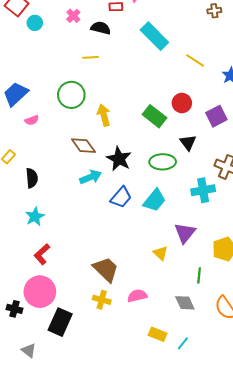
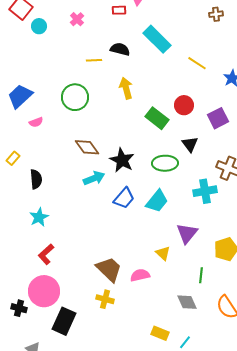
black semicircle: (101, 28) -> (120, 49), moved
yellow arrow: (104, 115) -> (126, 88), moved
pink semicircle: (137, 296) -> (140, 275), moved

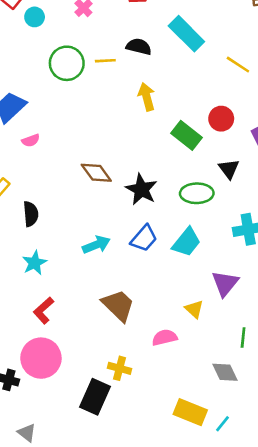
green circle: (75, 97) -> (67, 63), moved
cyan arrow: (94, 178) -> (96, 245), moved
brown trapezoid: (109, 269) -> (118, 305), moved
black rectangle: (64, 321) -> (95, 397), moved
yellow rectangle: (160, 333) -> (190, 412), size x1.4

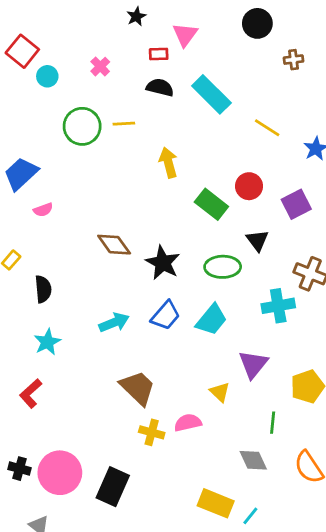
black semicircle: (139, 47) -> (160, 87), moved
red L-shape: (44, 310) -> (31, 393), moved
pink circle: (41, 358) -> (60, 473), moved
yellow cross: (120, 368) -> (152, 432), moved

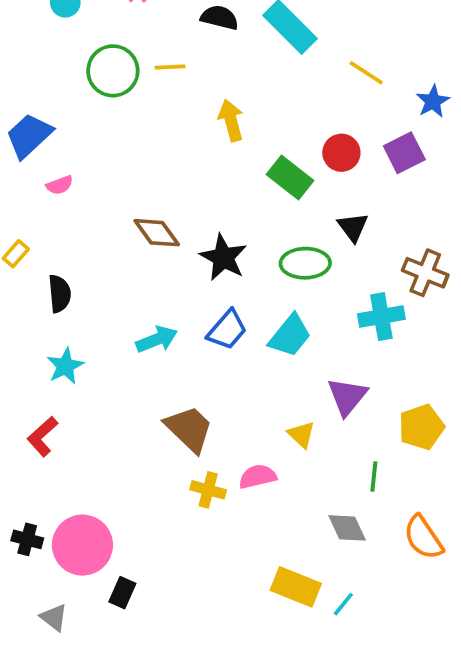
purple square: (296, 204) -> (404, 153), moved
black rectangle: (113, 487) -> (122, 593), moved, size x0.6

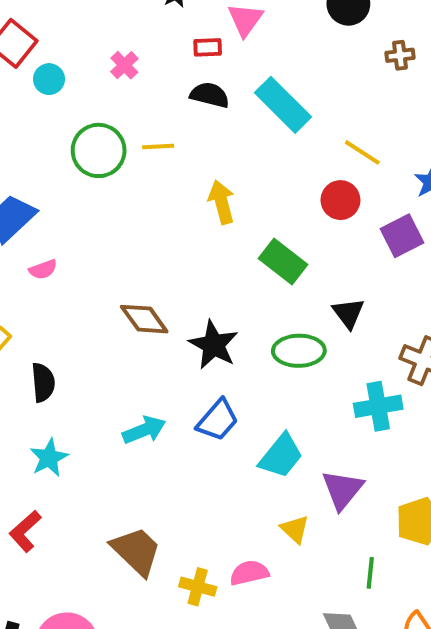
red circle: (341, 153) -> (340, 200), moved
cyan trapezoid: (290, 336) -> (281, 456), moved
brown trapezoid: (189, 429) -> (136, 551), moved

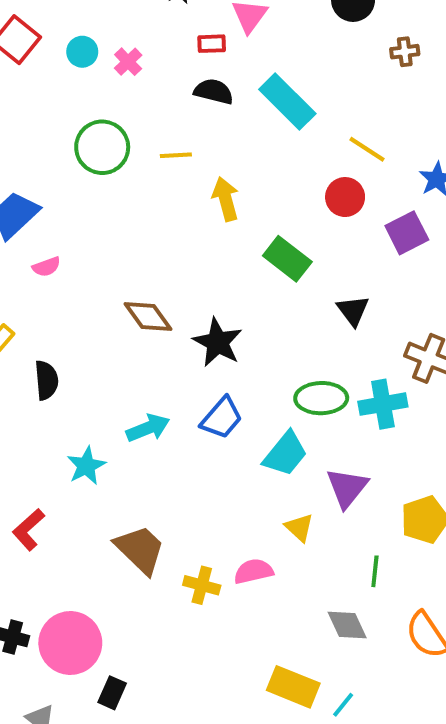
cyan circle: (49, 79) -> (82, 52), moved
yellow line: (158, 147) -> (176, 155), moved
green ellipse: (299, 351) -> (321, 398), moved
cyan star: (49, 458) -> (86, 466), moved

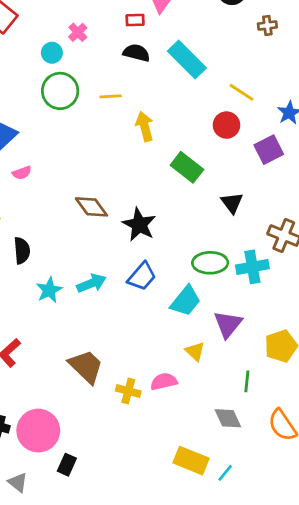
cyan circle: (82, 52) -> (52, 53), moved
cyan star: (86, 466) -> (49, 290), moved

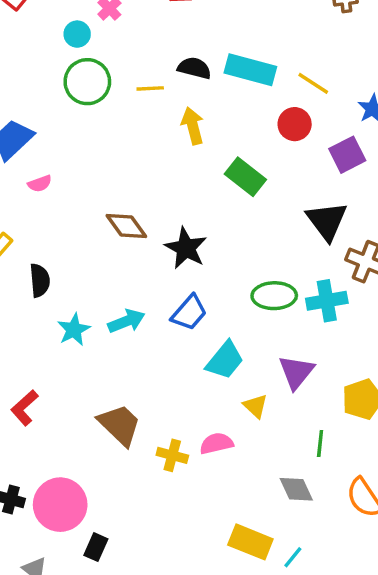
black semicircle: (136, 53) -> (194, 68), moved
cyan rectangle: (187, 60) -> (250, 70), moved, turned -30
black triangle: (232, 203) -> (327, 221), moved, size x1.5
cyan trapezoid: (186, 301) -> (225, 360), moved

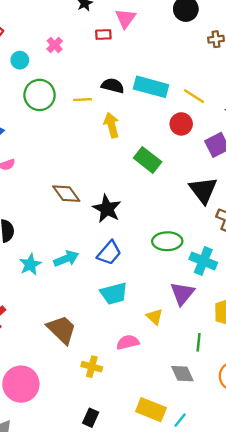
cyan circle: (77, 34) -> (20, 60), moved
cyan cross: (327, 301) -> (203, 261), moved, turned 32
cyan trapezoid: (225, 360) -> (114, 293), moved, turned 36
yellow cross: (172, 455) -> (92, 367), moved
black rectangle: (96, 547) -> (91, 418), moved

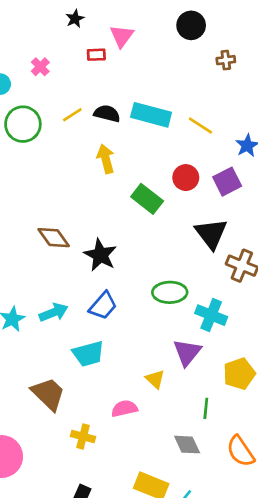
yellow line: (82, 100) -> (72, 115), moved, turned -30
red circle: (181, 124) -> (186, 178), moved
cyan trapezoid: (114, 293) -> (88, 354), moved

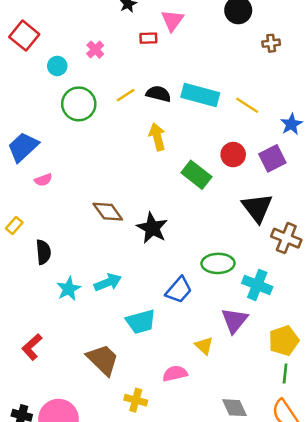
blue trapezoid: (103, 306) -> (179, 290), moved
green line: (206, 408) -> (285, 374), moved

